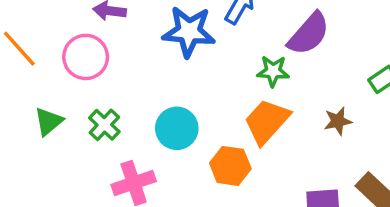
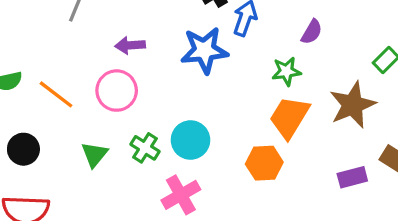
purple semicircle: (309, 34) -> (312, 32), size x0.6
brown star: (338, 121) -> (353, 105), size x1.8
cyan circle: (177, 128) -> (190, 140), moved

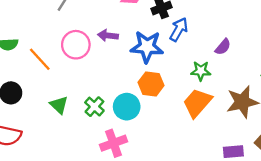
purple arrow: (130, 45) -> (108, 36), moved
pink circle: (117, 91) -> (76, 45), moved
green triangle: (94, 154) -> (59, 105), turned -36
orange hexagon: (264, 163) -> (151, 84), moved

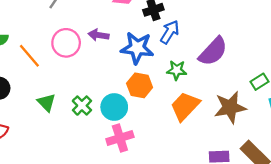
purple semicircle: (223, 47) -> (213, 51), size x1.8
green star: (201, 71) -> (177, 70), moved
pink cross: (113, 143) -> (120, 138), moved

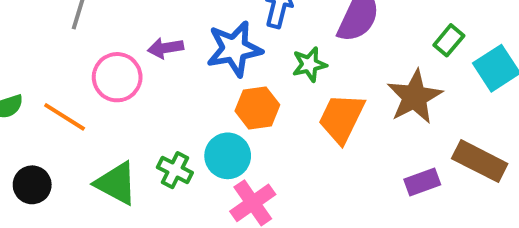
green triangle: (47, 102) -> (116, 183), size x1.4

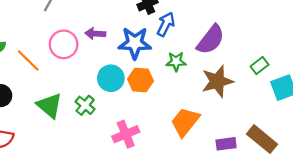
brown star: (415, 97) -> (217, 81), moved
orange trapezoid: (341, 118) -> (185, 122), moved
cyan circle: (228, 156) -> (111, 78), moved

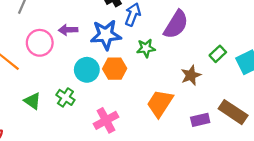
green rectangle: (260, 66) -> (218, 54), moved
brown star: (217, 81) -> (191, 75), moved, size x0.7
green triangle: (49, 105) -> (32, 101), size x0.7

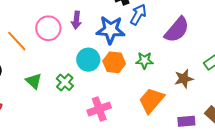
purple arrow: (68, 30) -> (76, 20), turned -90
green star: (146, 48) -> (144, 60), moved

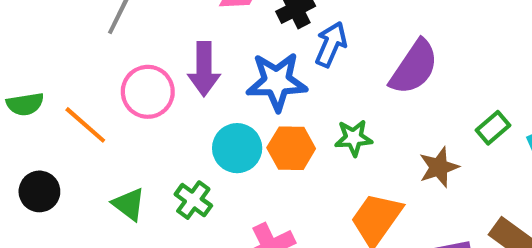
purple arrow: (76, 20) -> (204, 69), size x1.4

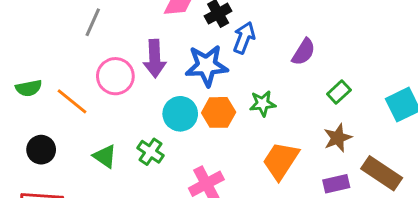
purple semicircle: (414, 67) -> (304, 52), size x0.7
green rectangle: (493, 128) -> (339, 92), moved
brown star: (439, 167) -> (338, 138), moved

